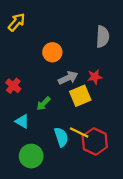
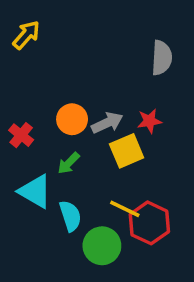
orange circle: (52, 52) -> (72, 119), moved
cyan triangle: (22, 121) -> (35, 191), size x1.5
cyan semicircle: (61, 137) -> (70, 216), moved
green circle: (31, 156) -> (102, 246), moved

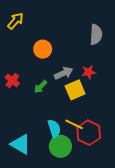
orange circle: (72, 119) -> (43, 49), moved
green arrow: (69, 163) -> (41, 87), moved
cyan triangle: (35, 191) -> (21, 144), moved
cyan semicircle: (70, 216) -> (54, 129), moved

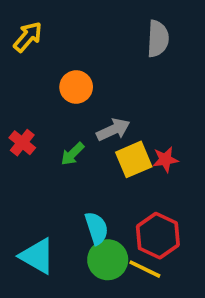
gray semicircle: (96, 34) -> (158, 39), moved
red star: (89, 72) -> (165, 159), moved
yellow line: (74, 124) -> (145, 269), moved

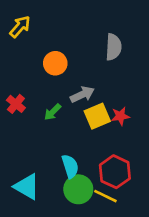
gray semicircle: (158, 39) -> (114, 47), moved

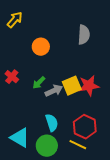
gray arrow: (82, 94) -> (54, 91), moved
red star: (120, 116) -> (89, 86), size x1.5
green circle: (78, 189) -> (47, 146), moved

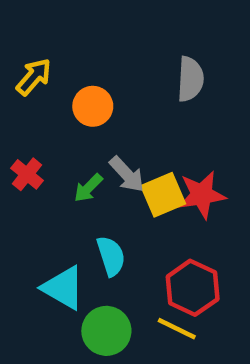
yellow arrow: (15, 20) -> (34, 77), moved
gray arrow: (54, 91) -> (127, 174), moved, turned 72
cyan semicircle: (52, 123) -> (111, 256), moved
cyan triangle: (20, 138) -> (63, 288), moved

